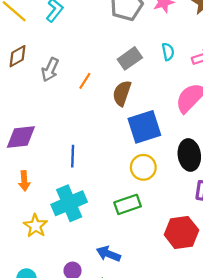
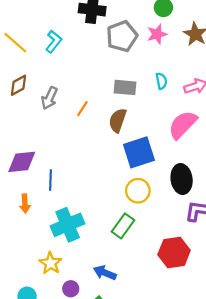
gray rectangle: (130, 58) -> (125, 87), turned 40
blue line: (73, 156) -> (50, 180), moved
green rectangle: (128, 204) -> (123, 226), turned -35
yellow star: (35, 226) -> (50, 263), moved

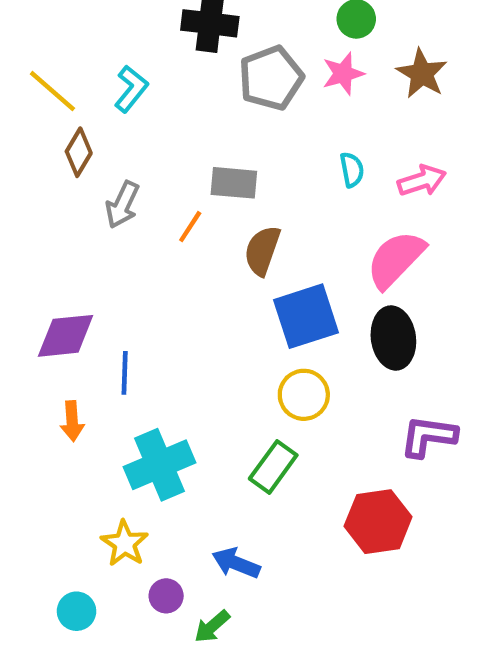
brown diamond: (19, 85) -> (79, 152), moved, turned -30
gray rectangle: (125, 87) -> (234, 183), moved
black ellipse: (182, 179) -> (393, 338), moved

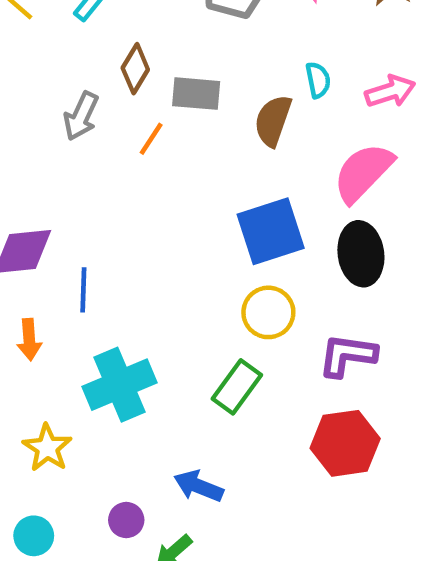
brown diamond: (79, 152) -> (135, 69), moved
brown semicircle: (262, 251) -> (273, 121), moved
purple L-shape: (428, 436) -> (347, 355), moved
yellow star: (125, 543) -> (47, 448), moved

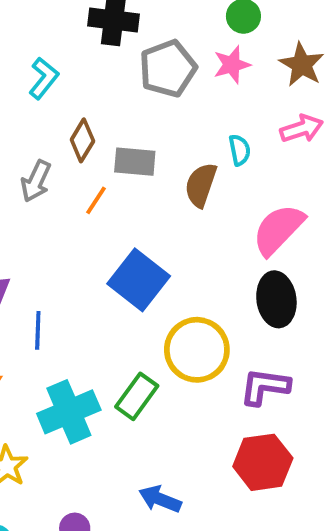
pink arrow: (390, 91) -> (302, 129), moved
blue square: (271, 231) -> (139, 280), moved, turned -34
yellow circle: (268, 312) -> (197, 350), size x1.4
green rectangle: (237, 387) -> (137, 396), moved
blue arrow: (198, 486) -> (160, 499), moved

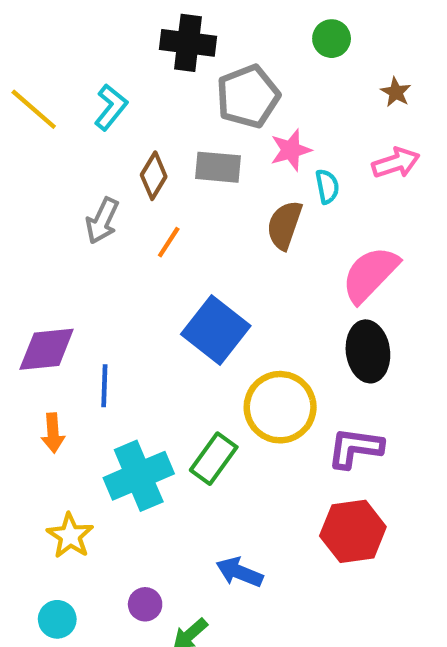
pink star: (232, 65) -> (291, 150), moved
brown star: (302, 65) -> (396, 92), size x0.6
gray rectangle: (135, 162) -> (218, 167), moved

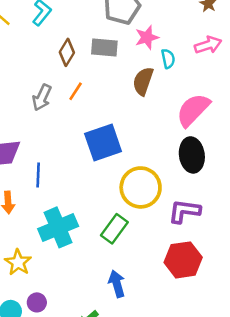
gray arrow: (102, 221) -> (42, 97), moved
blue square: (216, 330) -> (103, 142), turned 33
green rectangle: (214, 459) -> (114, 229), moved
blue arrow: (239, 572) -> (117, 284), turned 52
purple circle: (145, 604) -> (37, 302), moved

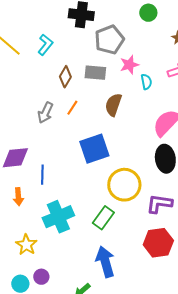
brown semicircle: (143, 81) -> (113, 105), moved
blue arrow: (117, 284) -> (105, 262), size x1.4

